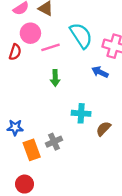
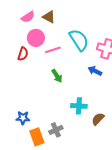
green arrow: (55, 78) -> (57, 76), turned -32

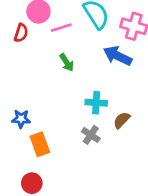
blue arrow: (95, 71) -> (118, 56), size x1.5
gray cross: (56, 130) -> (91, 135), moved, turned -32

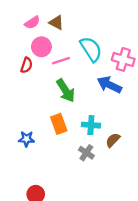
green arrow: (67, 62) -> (66, 91), size x1.5
orange rectangle: (40, 144) -> (59, 124), moved

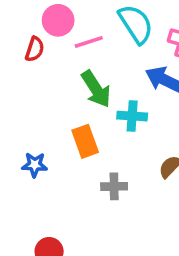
cyan cross: (91, 125) -> (132, 116), moved
gray cross: (86, 153) -> (114, 186), moved, turned -35

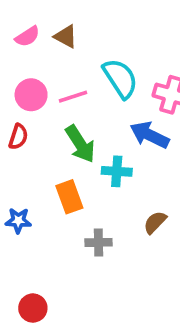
pink circle: (58, 20) -> (31, 95), moved
red semicircle: (35, 49) -> (18, 137), moved

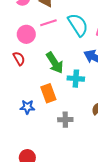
pink line: (73, 97) -> (48, 23), moved
red semicircle: (18, 137) -> (19, 59), turned -48
blue star: (18, 221) -> (27, 107), moved

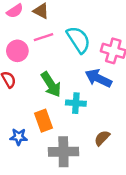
gray cross: (65, 120) -> (63, 152), size x1.6

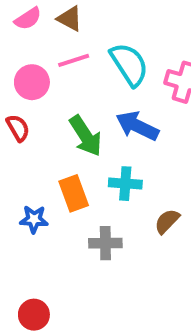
blue arrow: (98, 78) -> (137, 126), moved
cyan cross: (76, 103) -> (125, 184), moved
gray cross: (63, 152) -> (105, 243), size x0.7

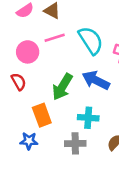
green arrow: (86, 136) -> (62, 87), turned 64
orange rectangle: (74, 193) -> (42, 115), moved
gray cross: (105, 243) -> (75, 143), moved

